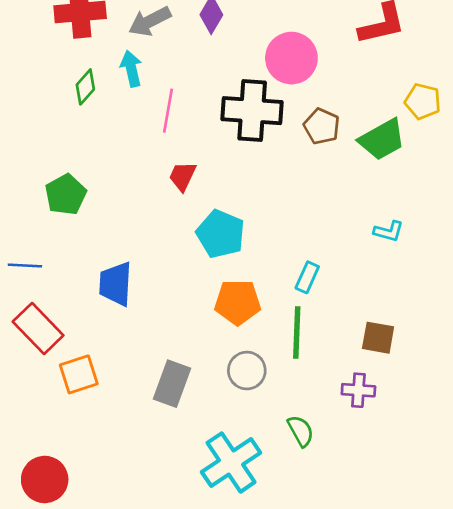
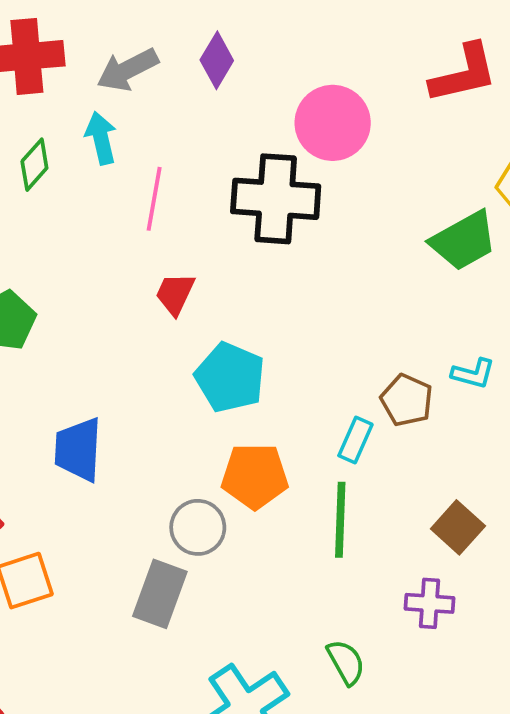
brown pentagon: (322, 126) -> (407, 400), moved
brown square: (378, 338) -> (458, 527), turned 32
gray circle: (247, 371) -> (198, 527), moved

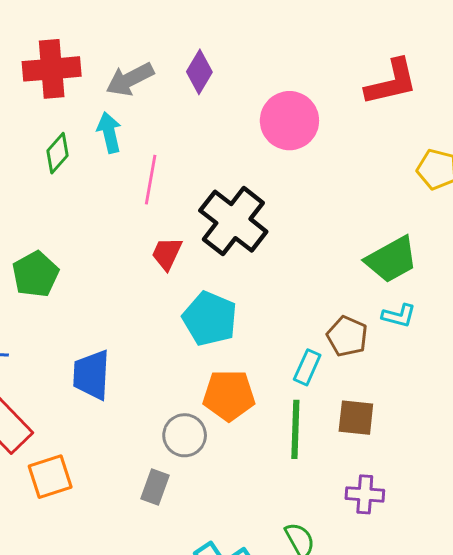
black cross: (276, 199) -> (233, 221), moved, turned 34
green trapezoid: (464, 241) -> (391, 259), moved
brown square: (458, 527) -> (356, 418), moved, turned -36
gray rectangle: (160, 594) -> (155, 487), size x0.7

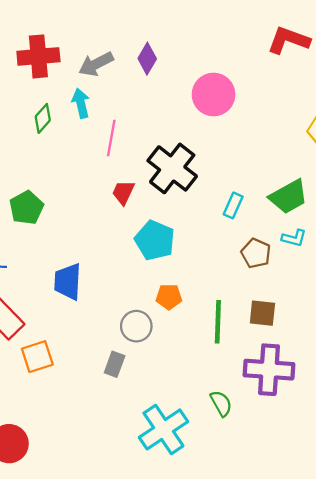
red L-shape: (391, 82) -> (289, 40), moved, turned -147
cyan rectangle: (307, 367) -> (233, 205), moved
orange pentagon: (229, 395) -> (169, 297), size x0.7
purple cross: (365, 494) -> (269, 370), size x1.8

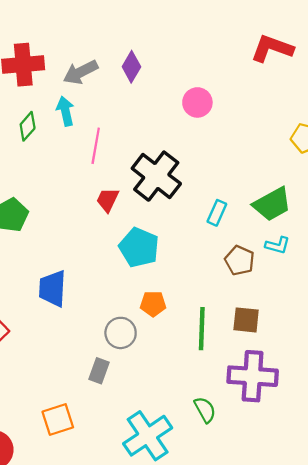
pink circle: (214, 95) -> (197, 102), size x0.7
orange square: (37, 357) -> (58, 419), moved

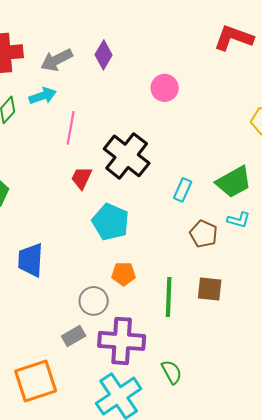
cyan arrow: (65, 111) -> (43, 96), turned 84
gray rectangle: (99, 371) -> (74, 336), turned 40
purple cross: (253, 376) -> (122, 341), moved
orange square: (58, 419) -> (36, 381), size x1.4

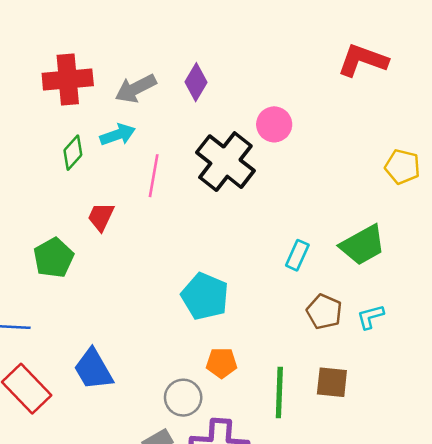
black cross: (127, 156) -> (225, 162), moved
red trapezoid: (82, 178) -> (101, 217), moved
cyan L-shape: (239, 220) -> (370, 317), moved, turned 150
blue trapezoid: (31, 260) -> (93, 369), moved, turned -33

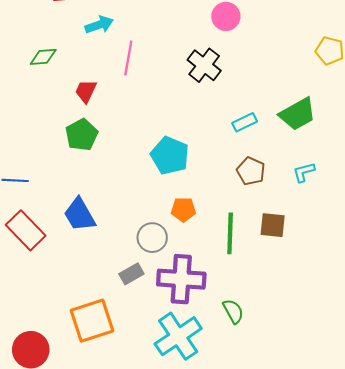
green diamond: (73, 153) -> (43, 57), moved, turned 44
black cross: (225, 162) -> (204, 65), moved, size x0.7
cyan rectangle: (297, 255) -> (245, 122), turned 40
green pentagon: (54, 258) -> (82, 135), moved
brown pentagon: (324, 312) -> (251, 171), moved

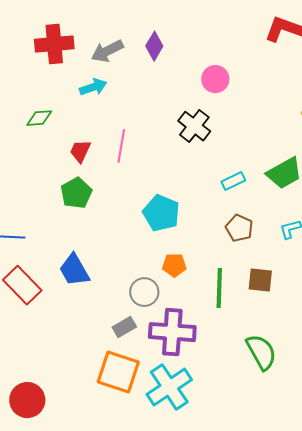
pink line: (128, 58) -> (121, 146), moved
green semicircle: (233, 311) -> (261, 352), moved, size x1.5
orange square: (92, 321) -> (118, 372), moved, turned 36

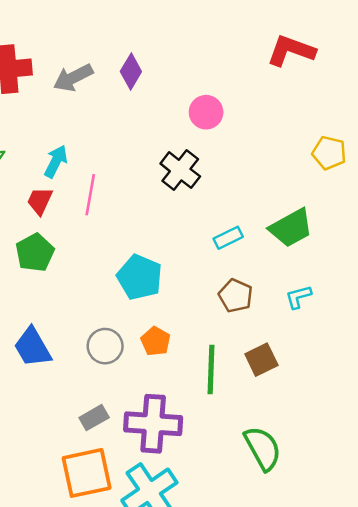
cyan arrow: (93, 87) -> (56, 161), moved, turned -44
orange pentagon: (174, 265) -> (156, 341), turned 30
brown square: (260, 280) -> (261, 360), turned -32
gray circle: (144, 292) -> (105, 346), moved
orange square: (118, 372) -> (87, 473), turned -30

